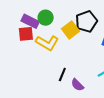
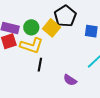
green circle: (46, 18) -> (31, 27), moved
black line: (62, 74) -> (40, 65), moved

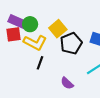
black pentagon: (65, 16) -> (71, 43), moved
green circle: (31, 27) -> (30, 24), moved

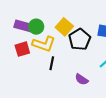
red square: (13, 34) -> (22, 49), moved

